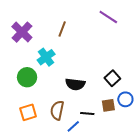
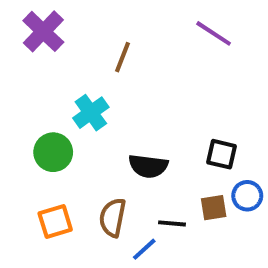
purple cross: (22, 32) -> (43, 31), moved
black square: (112, 78) -> (221, 154), turned -35

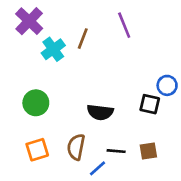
purple line: (214, 33) -> (124, 25), moved, turned 35
cyan cross: (91, 113) -> (53, 49), moved
blue circle: (247, 196) -> (167, 85), moved
brown square: (214, 208) -> (148, 151), moved

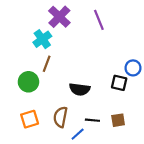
purple cross: (29, 21) -> (59, 17), moved
brown line: (83, 39) -> (47, 64), moved

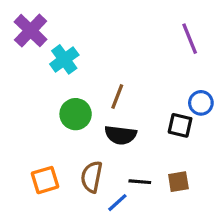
purple cross: (59, 17) -> (31, 31), moved
purple line: (99, 20) -> (190, 39), moved
brown line: (47, 64) -> (117, 96), moved
green circle: (28, 82) -> (76, 114), moved

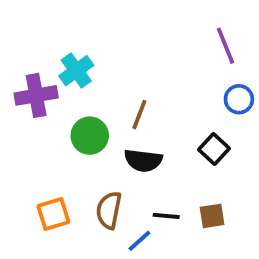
purple cross: (31, 31) -> (36, 95), moved, turned 36
blue circle: (201, 103) -> (239, 99), moved
black square: (180, 125) -> (214, 149), turned 30

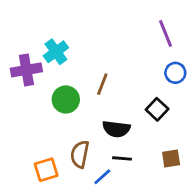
black semicircle: (143, 160) -> (116, 129), moved
orange square: (53, 214) -> (46, 170), moved
brown square: (212, 216) -> (171, 158), moved

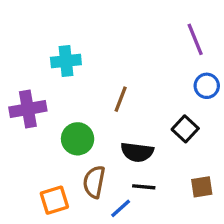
cyan cross: (56, 52) -> (66, 61), turned 30
purple cross: (26, 70) -> (28, 109), moved
green circle: (66, 99) -> (78, 139), moved

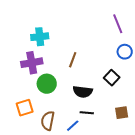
purple cross: (28, 109) -> (32, 63), moved
brown semicircle: (94, 182) -> (48, 121), moved
orange square: (54, 200) -> (25, 108), moved

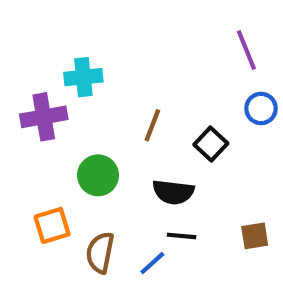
purple cross: (32, 63) -> (44, 117), moved
black square: (112, 78) -> (211, 144), moved

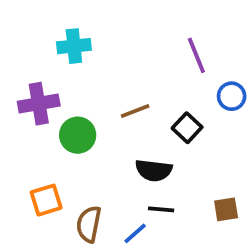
purple line: (246, 50) -> (196, 55), moved
cyan cross: (83, 77) -> (74, 46), moved
brown line: (152, 125) -> (135, 111), turned 48
green circle: (98, 175) -> (78, 135), moved

